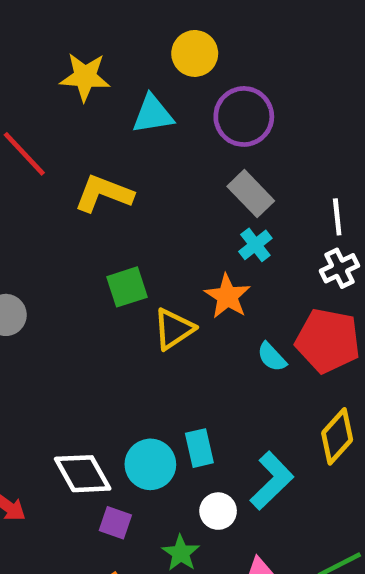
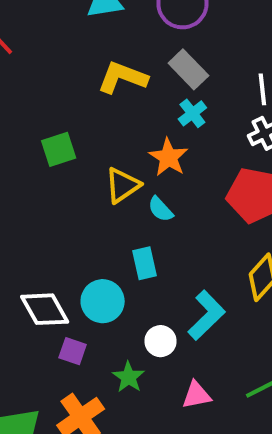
yellow L-shape: (104, 194) -> (123, 77), moved
green square: (127, 287) -> (59, 149), moved
cyan semicircle: (272, 357) -> (160, 209), moved
cyan rectangle: (199, 448) -> (145, 263), moved

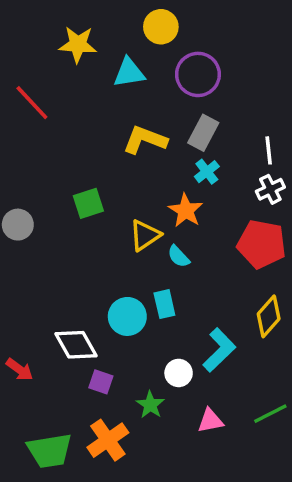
gray rectangle: (188, 69) -> (203, 133), turned 72
cyan circle: (103, 301) -> (127, 316), moved

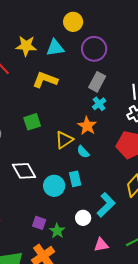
yellow star: (78, 44) -> (26, 46), moved
yellow L-shape: (145, 140) -> (45, 80), moved
white diamond: (76, 345) -> (24, 171), moved
green star: (150, 405) -> (57, 231), moved

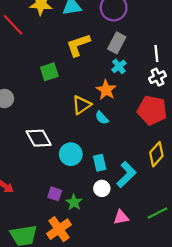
yellow L-shape: (45, 80) -> (78, 45), moved, turned -40
green square: (32, 122) -> (49, 72), moved
cyan rectangle: (75, 179) -> (100, 163), moved

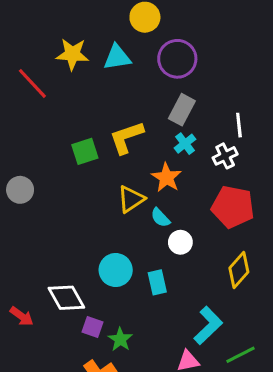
yellow L-shape: (78, 45) -> (126, 137), moved
white cross: (157, 77) -> (225, 156), moved
white diamond: (39, 138) -> (66, 298), moved
cyan L-shape: (126, 175) -> (208, 326), moved
white circle: (102, 188) -> (180, 242), moved

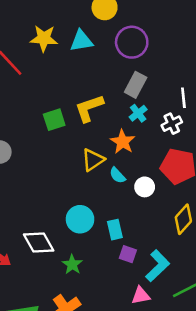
white circle: (180, 242) -> (145, 187), moved
purple square: (92, 327) -> (128, 254), moved
green star: (120, 339) -> (72, 264), moved

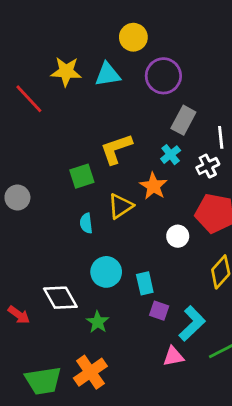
gray rectangle: (136, 85) -> (183, 120), moved
green square: (54, 120) -> (82, 176), moved
cyan semicircle: (117, 175) -> (86, 223), moved, turned 36

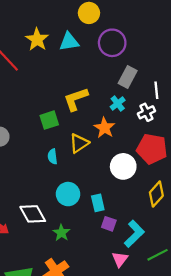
yellow star: (66, 72) -> (37, 39), turned 30
white circle: (178, 236) -> (123, 166), size x1.5
pink triangle: (173, 356) -> (120, 259), turned -42

